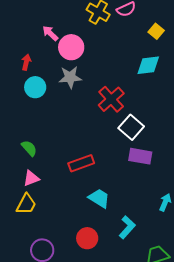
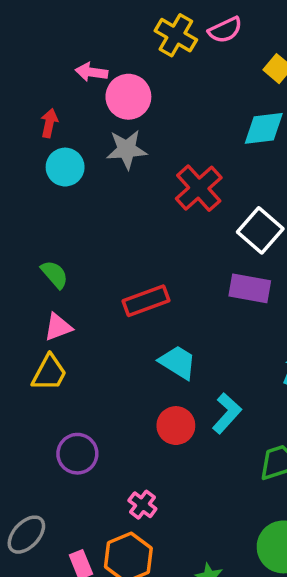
pink arrow: (50, 33) -> (91, 72), turned -36
white square: (131, 127) -> (260, 230), moved
red circle: (87, 238) -> (176, 426), moved

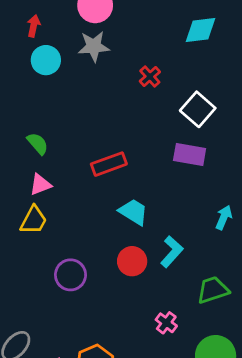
red cross: (199, 188) -> (150, 76), size x0.6
purple circle: (77, 454) -> (70, 275), moved
pink cross: (142, 505) -> (166, 323), moved

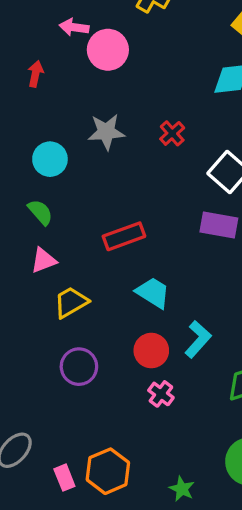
gray star: (94, 46) -> (106, 132), moved
cyan circle: (46, 60) -> (50, 159), moved
yellow trapezoid: (34, 220) -> (71, 302), moved, turned -148
pink cross: (166, 323) -> (161, 394), moved

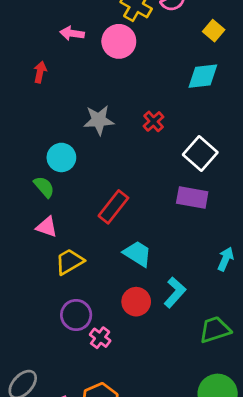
pink circle: (108, 50) -> (119, 41), moved
cyan circle: (50, 159) -> (61, 157), moved
red rectangle: (124, 236) -> (113, 207), turned -32
pink triangle: (44, 260) -> (47, 227), turned 40
pink cross: (161, 394) -> (100, 338), moved

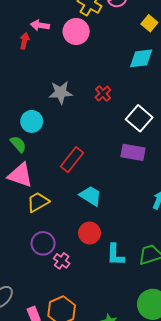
red arrow: (40, 72) -> (24, 41), moved
pink triangle: (47, 227) -> (20, 175), size x1.5
cyan L-shape: (175, 292) -> (115, 255), moved, turned 140

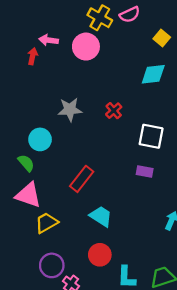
white square: (139, 118) -> (151, 136), turned -30
purple rectangle: (133, 152) -> (145, 171), size x0.7

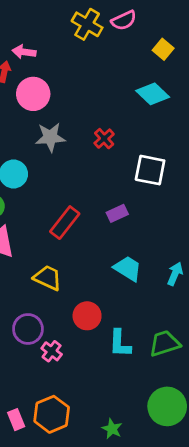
pink circle: (86, 47) -> (33, 94), moved
cyan diamond: (153, 74) -> (153, 94), turned 50
purple rectangle: (145, 171) -> (117, 213), moved, turned -35
cyan trapezoid: (101, 216) -> (128, 269), moved
yellow trapezoid: (46, 223) -> (48, 278), moved, turned 55

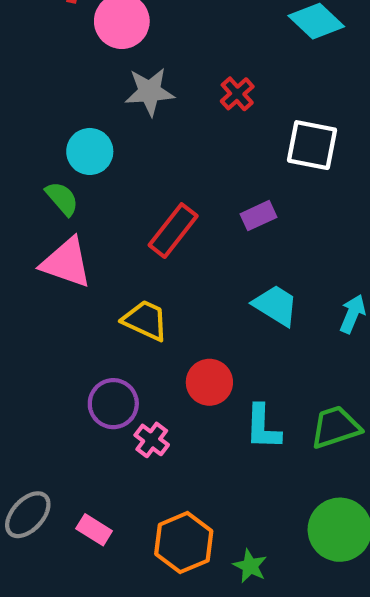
orange hexagon: (52, 414) -> (184, 543), moved
pink rectangle: (16, 420) -> (94, 530), moved, turned -36

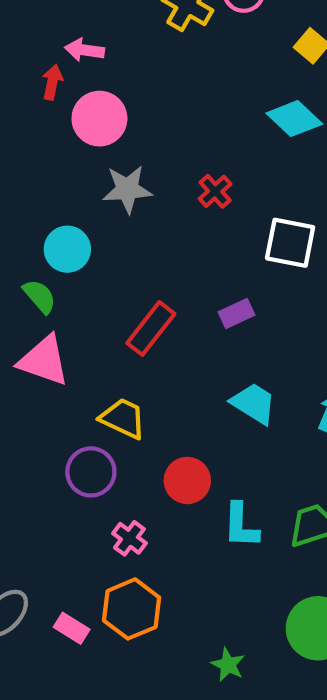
purple circle: (113, 404) -> (91, 472), moved
orange hexagon: (184, 543) -> (132, 609), moved

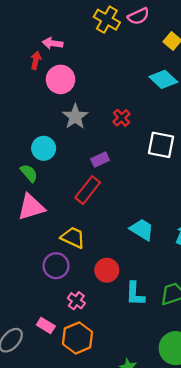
gray star: (127, 189) -> (75, 117), turned -30
purple rectangle: (237, 313) -> (100, 160), moved
pink triangle: (44, 361) -> (31, 207), turned -36
pink rectangle: (72, 628) -> (46, 326), moved

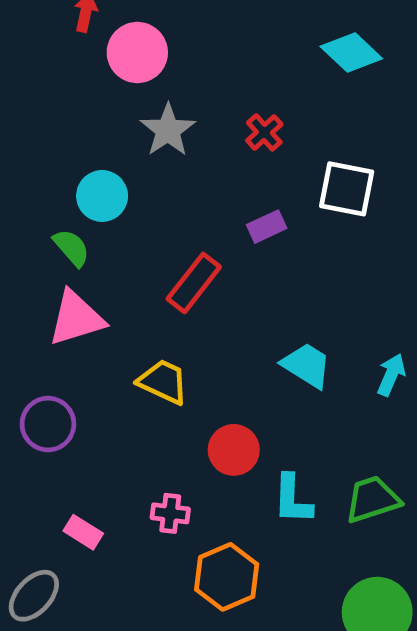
purple rectangle: (100, 160) -> (267, 227), moved
purple circle: (56, 266) -> (48, 424), moved
pink cross: (76, 301) -> (170, 513), turned -30
pink rectangle: (46, 326) -> (83, 532), moved
orange hexagon: (77, 338) -> (227, 577), moved

